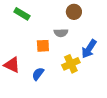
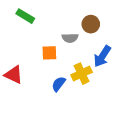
brown circle: (74, 12) -> (91, 24), moved
blue semicircle: (38, 74) -> (59, 84), moved

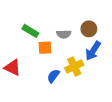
green rectangle: (25, 16) -> (30, 31), moved
brown circle: (91, 24) -> (89, 29), moved

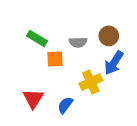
red triangle: (13, 68) -> (33, 99), moved, turned 36
blue semicircle: (53, 76) -> (65, 105), moved

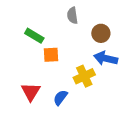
gray semicircle: (78, 42) -> (72, 15), moved, turned 84
blue arrow: (114, 63) -> (106, 58), turned 70

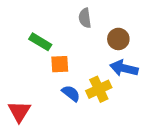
red triangle: (31, 92) -> (19, 111), moved
blue semicircle: (60, 98) -> (71, 93), moved, turned 91

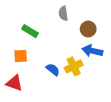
orange square: (60, 64) -> (21, 56), moved
red triangle: (19, 111) -> (14, 83), turned -42

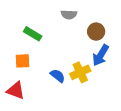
gray semicircle: (63, 13) -> (69, 15), turned -80
blue arrow: (92, 51) -> (101, 55), turned -72

